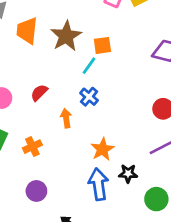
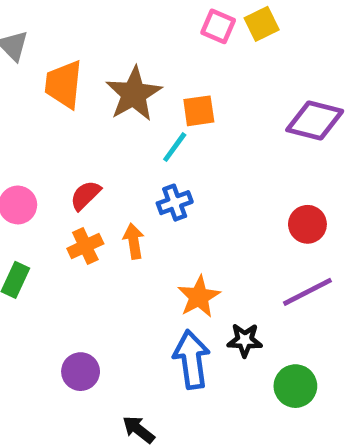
blue cross: (89, 97) -> (175, 203), turned 30
orange cross: (32, 147) -> (85, 246), moved

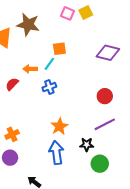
brown star: (134, 94) -> (28, 25), moved, turned -30
orange arrow: (134, 241) -> (30, 69), moved, turned -80
orange cross: (85, 246) -> (12, 134), moved
black star: (245, 340) -> (87, 145), moved

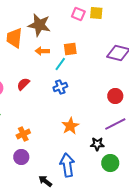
yellow square: (86, 12) -> (96, 13), turned 32
orange arrow: (30, 69) -> (42, 51), moved
blue arrow: (56, 153) -> (67, 165), moved

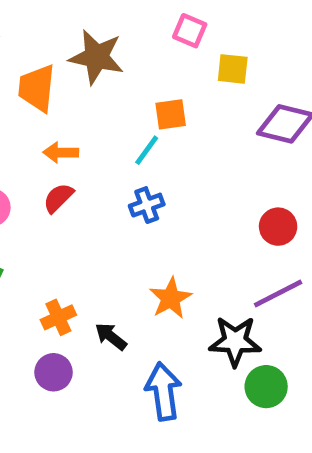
yellow square: (96, 13) -> (233, 69), moved
orange arrow: (42, 51) -> (61, 153), moved
black star: (97, 144) -> (235, 341), size x1.5
black arrow: (45, 181) -> (111, 336), moved

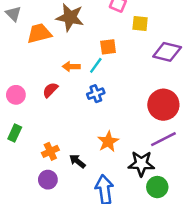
orange trapezoid: (37, 88) -> (39, 33), turned 70
orange arrow: (61, 153) -> (71, 67), moved
red circle: (278, 227) -> (163, 105), size x1.6

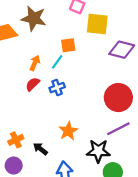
yellow square: (140, 24) -> (97, 24), size x1.5
orange arrow: (71, 67) -> (35, 63), turned 112
red semicircle: (50, 90) -> (33, 84), moved

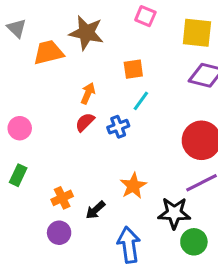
yellow square: (97, 24) -> (197, 33), moved
cyan line: (57, 62) -> (141, 101), moved
black arrow: (40, 149) -> (95, 210), turned -80

